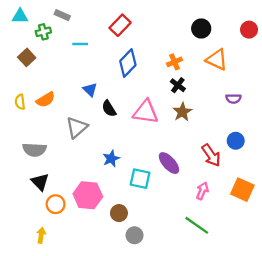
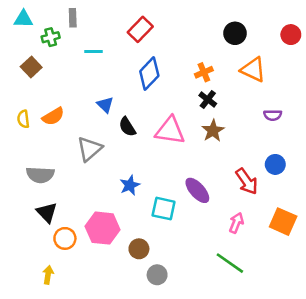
gray rectangle: (62, 15) -> (73, 18), turned 64

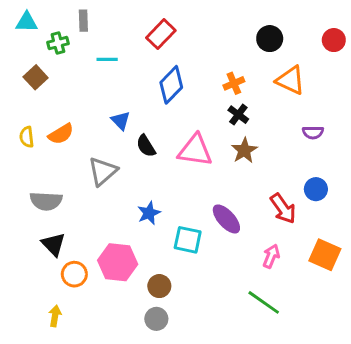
gray circle: (157, 275) -> (156, 319), moved

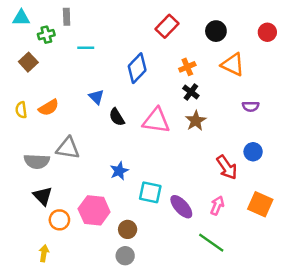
red rectangle: (161, 34) -> (167, 26), moved
gray triangle: (103, 171) -> (68, 148), moved, turned 50
purple ellipse: (226, 219) -> (181, 207), moved

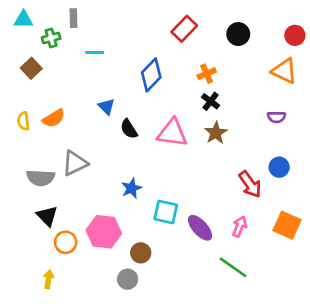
orange triangle: (233, 65) -> (284, 71), moved
gray triangle: (68, 148) -> (75, 163), turned -35
gray circle: (125, 256) -> (128, 279), moved

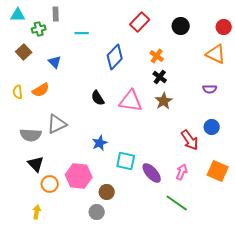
cyan line: (95, 52) -> (82, 33), moved
orange cross: (207, 74) -> (157, 56), turned -32
blue triangle: (106, 107) -> (55, 62), moved

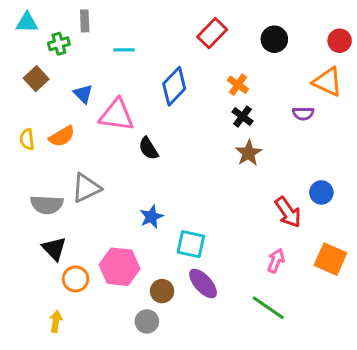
purple semicircle: (210, 89) -> (303, 114), moved
pink triangle: (131, 101) -> (117, 115), moved
purple ellipse: (152, 173) -> (203, 283), moved

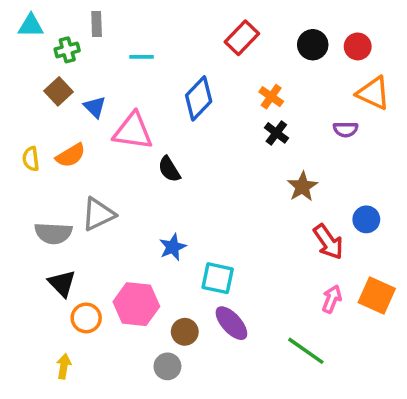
red circle: (340, 41) -> (358, 46), moved
brown square: (36, 79) -> (59, 91), moved
brown star: (249, 153) -> (302, 187), moved
pink arrow: (276, 261) -> (332, 299), moved

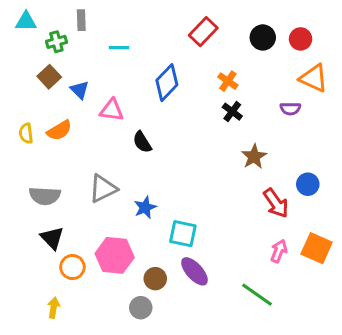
pink triangle: (133, 131) -> (112, 110), size x0.7
gray triangle: (98, 214) -> (103, 189), moved

